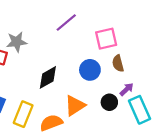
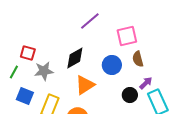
gray star: (17, 42) -> (44, 71), moved
black diamond: (48, 77) -> (75, 58), moved
orange triangle: (75, 105) -> (85, 85), moved

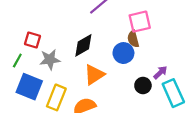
brown semicircle: (138, 59) -> (133, 39), moved
blue square: (25, 96) -> (29, 87), size x1.4

